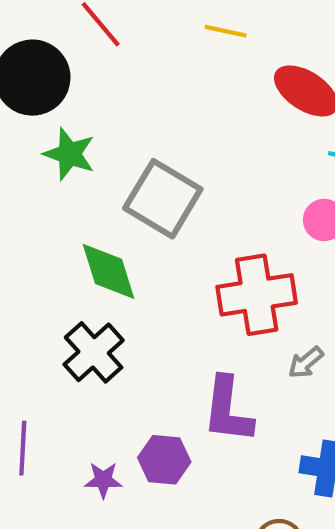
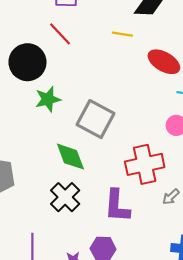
green star: (69, 154) -> (48, 99), turned -30
purple L-shape: (228, 410) -> (117, 206), moved

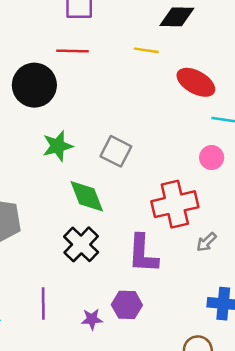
red line: (60, 34) -> (72, 51), turned -45
green star: (48, 99) -> (58, 146), moved
gray square: (96, 119) -> (116, 151), size x0.7

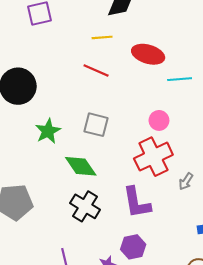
red line: (72, 51) -> (96, 71), moved, turned 35
pink circle: (212, 158) -> (159, 120), moved

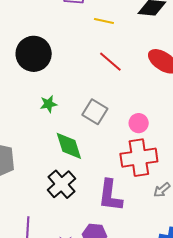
yellow line: (102, 37) -> (104, 21), moved
pink circle: (159, 120) -> (139, 123), moved
green star: (48, 131) -> (49, 104), size x0.7

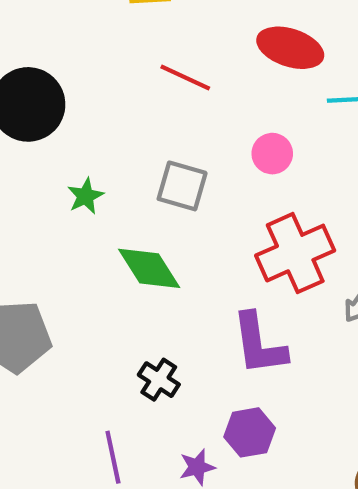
pink circle: (139, 123) -> (272, 154), moved
black cross: (61, 184) -> (159, 380), moved, size x0.7

